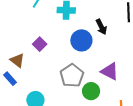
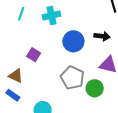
black arrow: (101, 27) -> (102, 36), moved, turned -42

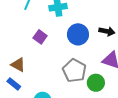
purple square: (34, 55) -> (40, 37), moved

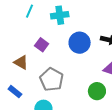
brown triangle: (18, 65) -> (21, 62), moved
gray pentagon: (74, 71) -> (52, 79), moved

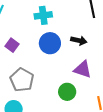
cyan cross: (60, 15) -> (43, 15), moved

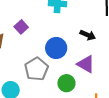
blue circle: (50, 43) -> (56, 48), moved
gray pentagon: (22, 80) -> (36, 69), moved

